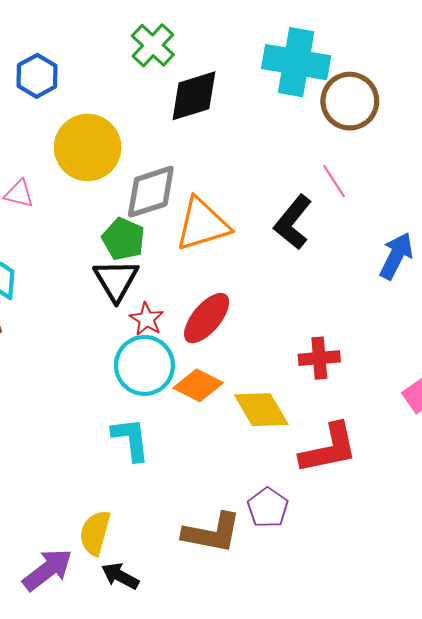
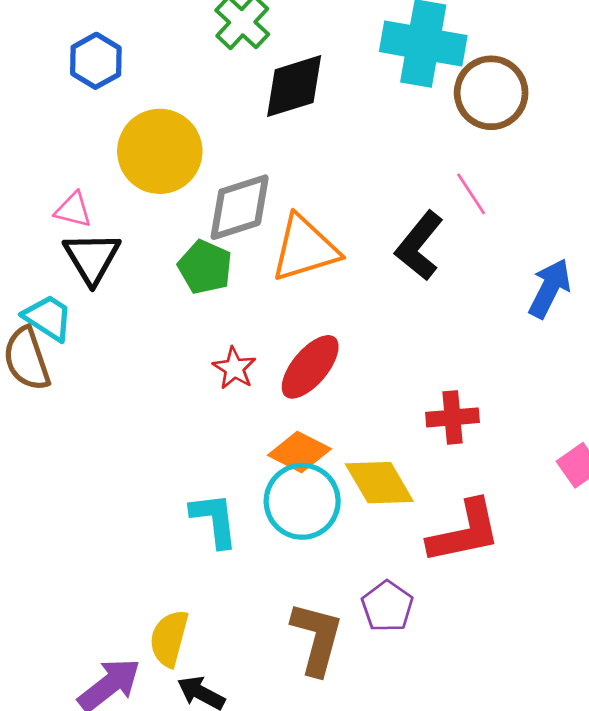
black triangle: (116, 280) -> (92, 258), moved
cyan circle: (144, 365) -> (302, 501), moved
brown L-shape: (212, 533) -> (317, 638), turned -86

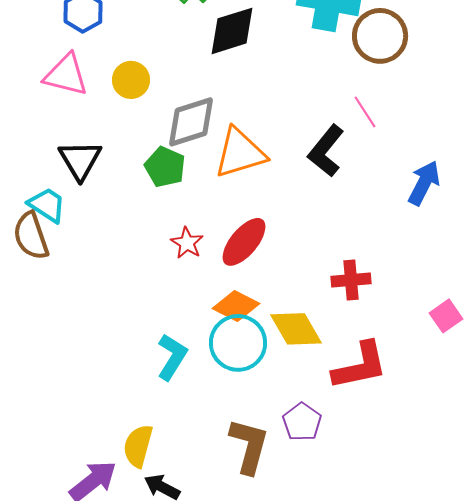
yellow circle: (160, 151) -> (131, 80), size x0.6
pink triangle: (73, 210) -> (66, 75), moved, size x1.6
cyan L-shape: (214, 520) -> (172, 357), turned 39

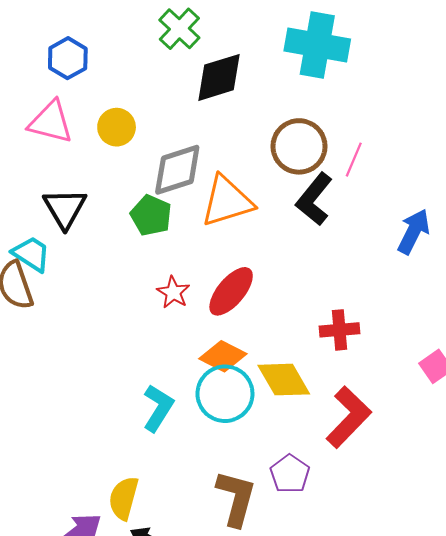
brown circle: (380, 36) -> (299, 146), moved
pink line: (365, 112) -> (354, 160), turned 56
red L-shape: (360, 366) -> (349, 417), turned -34

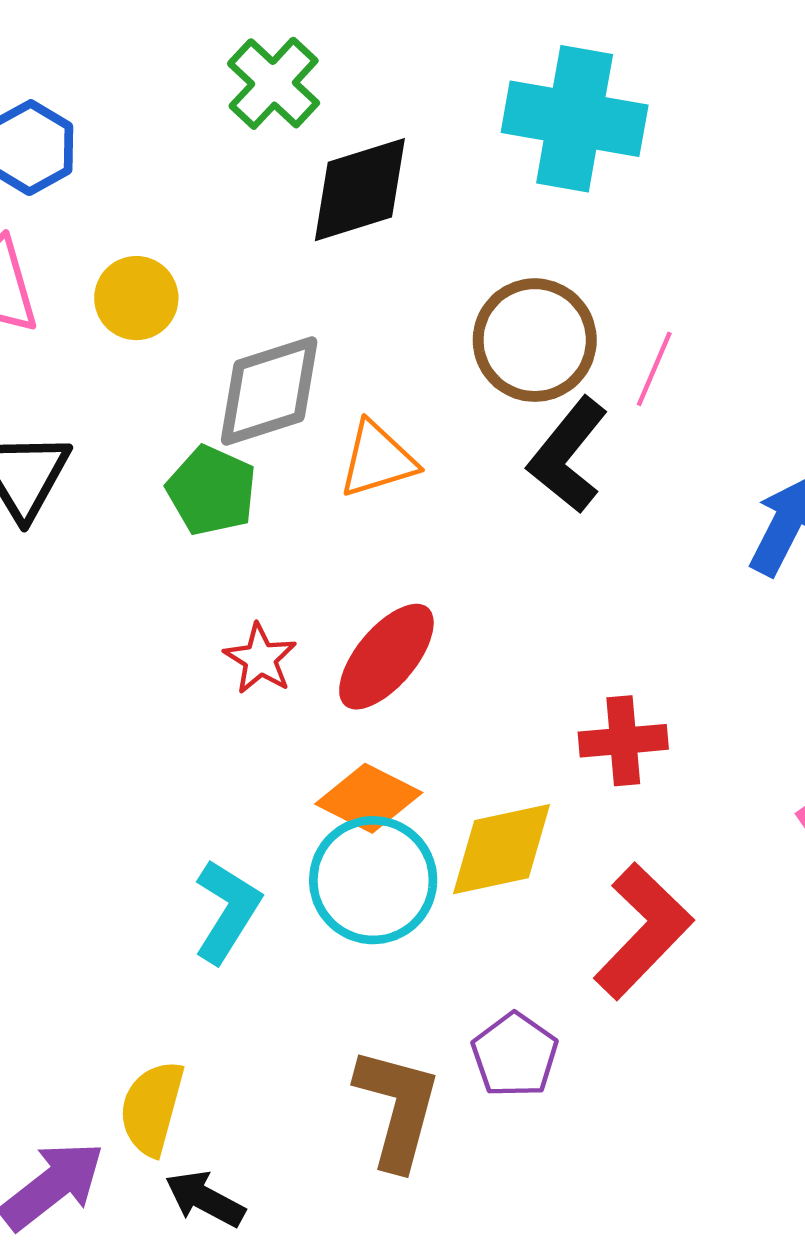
orange triangle: (227, 201) -> (378, 460), size x0.7
yellow diamond: (284, 380) -> (502, 849), turned -72

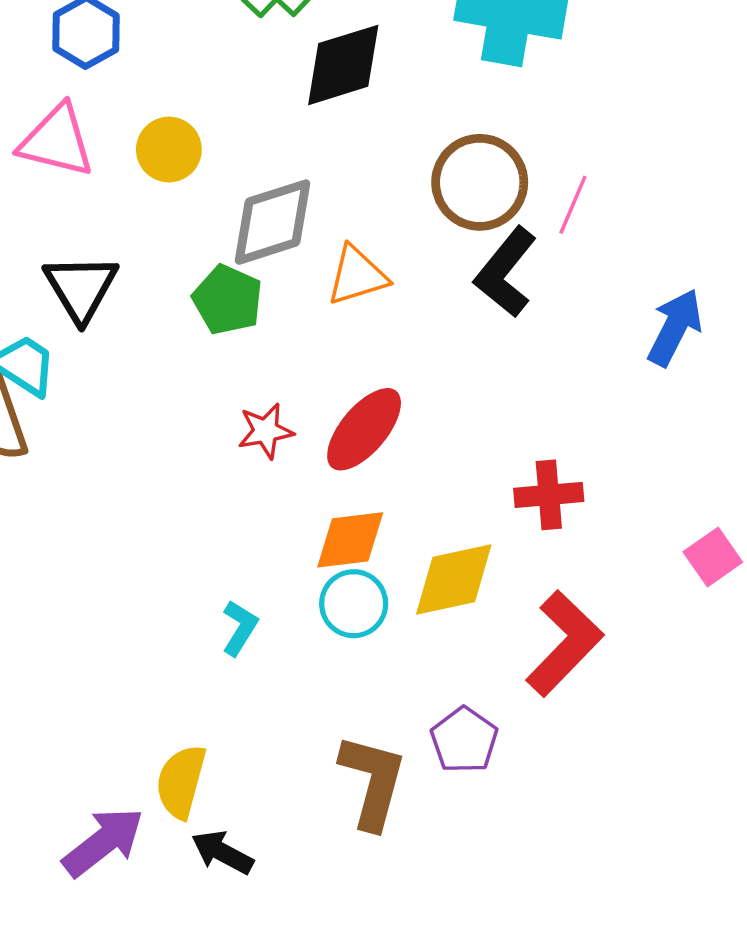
red star: (260, 659) -> (266, 431), turned 30
orange diamond: (369, 798) -> (350, 540), turned -34
cyan circle: (373, 880) -> (354, 604), size x0.7
cyan L-shape: (227, 911) -> (240, 628), size x0.7

